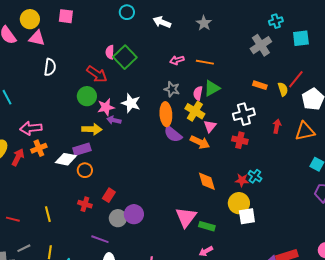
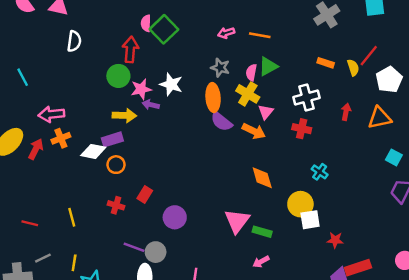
red arrow: (97, 74) -> (130, 50), turned -120
red star: (242, 180) -> (335, 240), moved
gray circle: (118, 218) -> (156, 252), moved

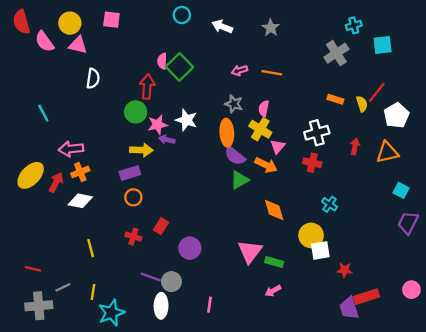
green triangle: (268, 66) -> (240, 180), moved
white diamond: (93, 151) -> (80, 201), moved
red line: (30, 223) -> (33, 269), moved

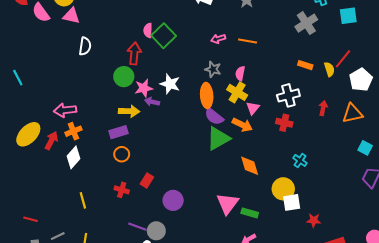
cyan line: (43, 113) -> (18, 78), moved
green triangle: (240, 180) -> (218, 138), size x1.4
white diamond: (80, 201) -> (73, 157), turned -60

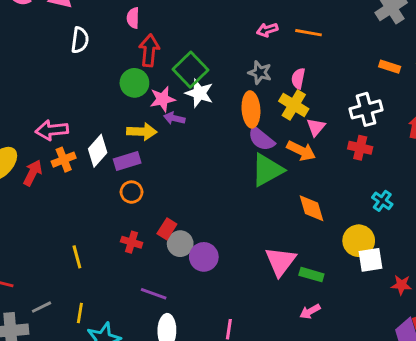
pink semicircle: (148, 30) -> (133, 18), moved
green square: (164, 36) -> (191, 70), moved
white diamond: (73, 157) -> (98, 151), moved
gray circle: (156, 231) -> (180, 244), moved

